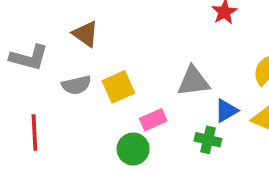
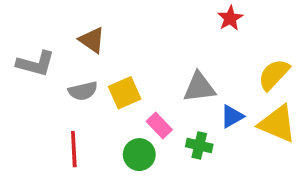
pink rectangle: (153, 120) -> (159, 125), turned 70
red line: (34, 133) -> (74, 149), moved
green cross: (208, 140) -> (199, 145), moved

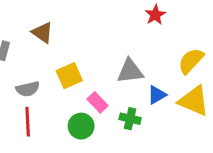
gray semicircle: (83, 91) -> (28, 89), moved

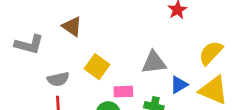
yellow square: (69, 76) -> (97, 67), turned -30
pink rectangle: (97, 102) -> (123, 92), turned -48

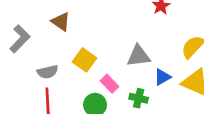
gray L-shape: (29, 44) -> (20, 39), turned -60
pink rectangle: (123, 92) -> (110, 84), turned 48

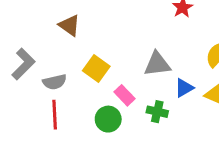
gray L-shape: (20, 39) -> (23, 64), moved

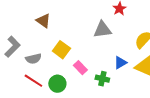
gray triangle: (157, 64) -> (102, 30), moved
red line: (55, 115) -> (33, 81), turned -54
green circle: (108, 119) -> (57, 84), moved

